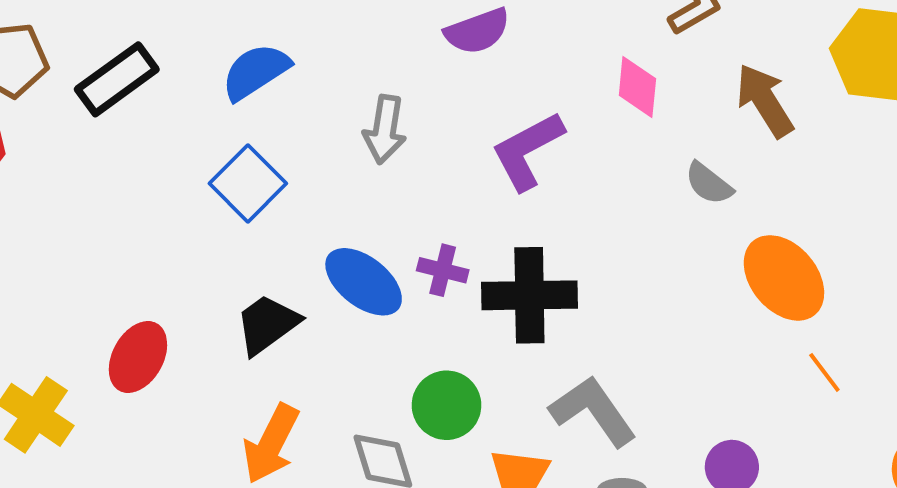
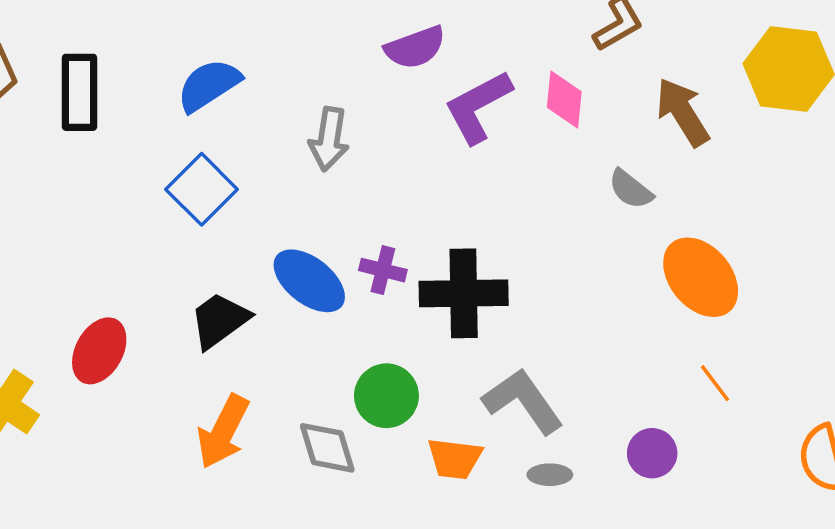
black rectangle: (117, 79) -> (79, 92), turned -54
purple L-shape: (528, 151) -> (478, 107), moved
orange line: (824, 372) -> (715, 383), moved

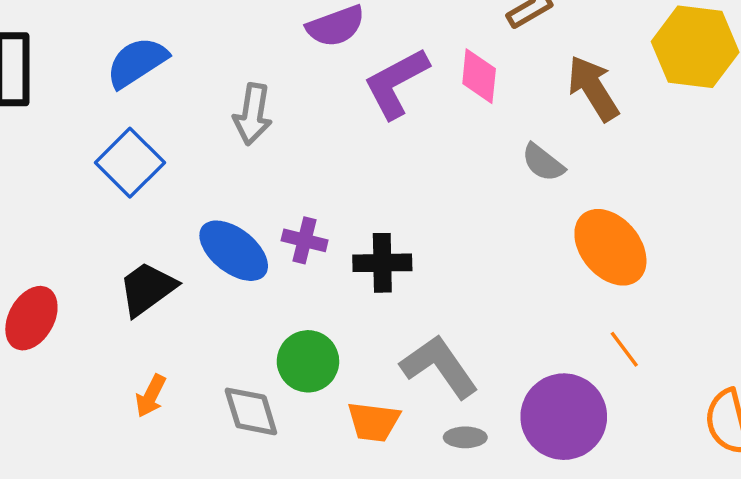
black cross: (464, 293) -> (382, 263), size x0.7
orange arrow: (223, 432) -> (151, 396), size x0.6
purple circle: (652, 453) -> (564, 417), size x1.8

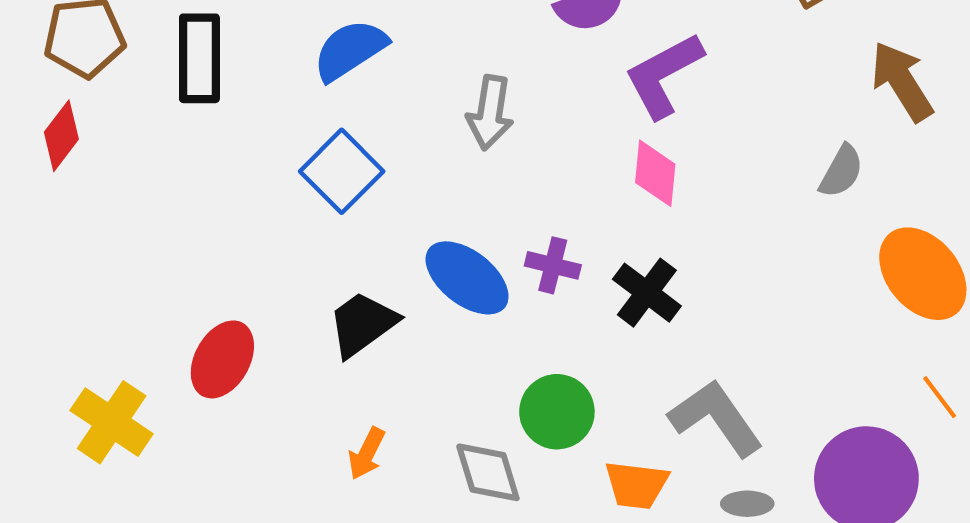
pink diamond: (479, 76) -> (655, 173), moved
gray semicircle: (543, 163) -> (841, 171), turned -99
black cross: (382, 263) -> (647, 293), turned 38

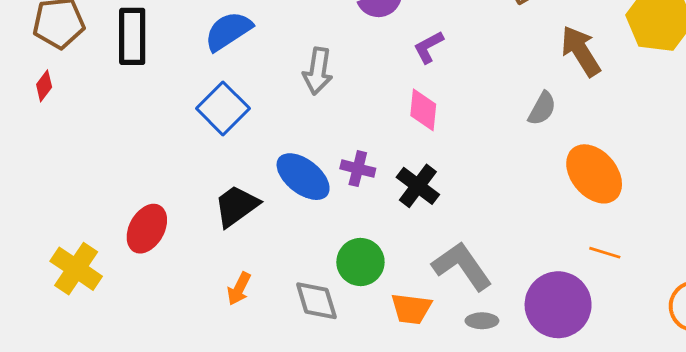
purple L-shape: (664, 75) -> (429, 47), size x0.6
red diamond: (61, 136) -> (44, 86), size x0.7
orange line: (940, 397) -> (605, 253), turned -36

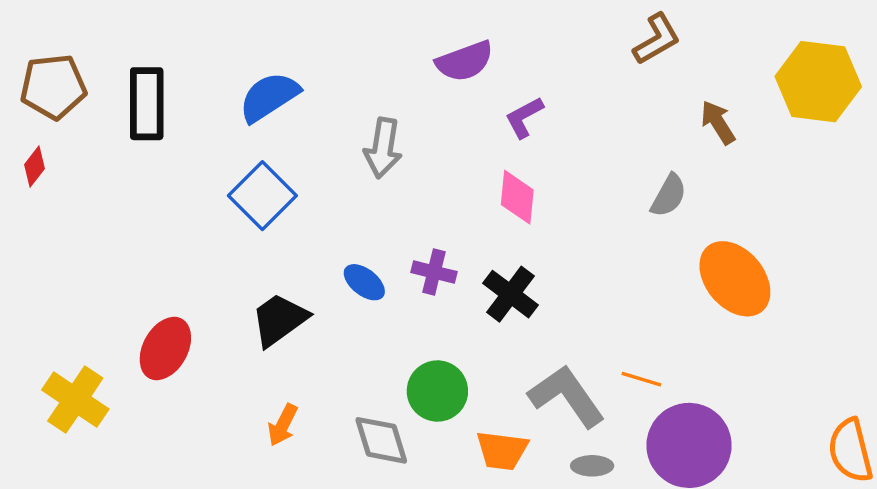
brown arrow: (581, 51) -> (718, 122), size x0.7
blue ellipse: (303, 177) -> (364, 282), size x0.6
orange line: (605, 253) -> (641, 379), moved

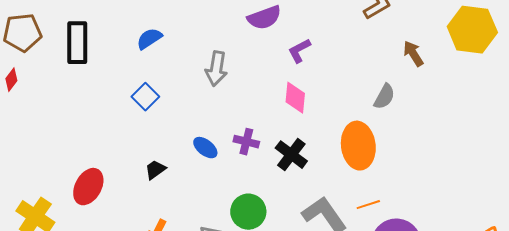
blue semicircle: (269, 97) -> (149, 39), size x0.7
blue square: (262, 196) -> (145, 97), size x0.7
orange ellipse: (735, 279) -> (358, 146), moved, turned 33
black trapezoid: (279, 320) -> (155, 170), size x0.6
orange line: (641, 379) -> (368, 205), turned -35

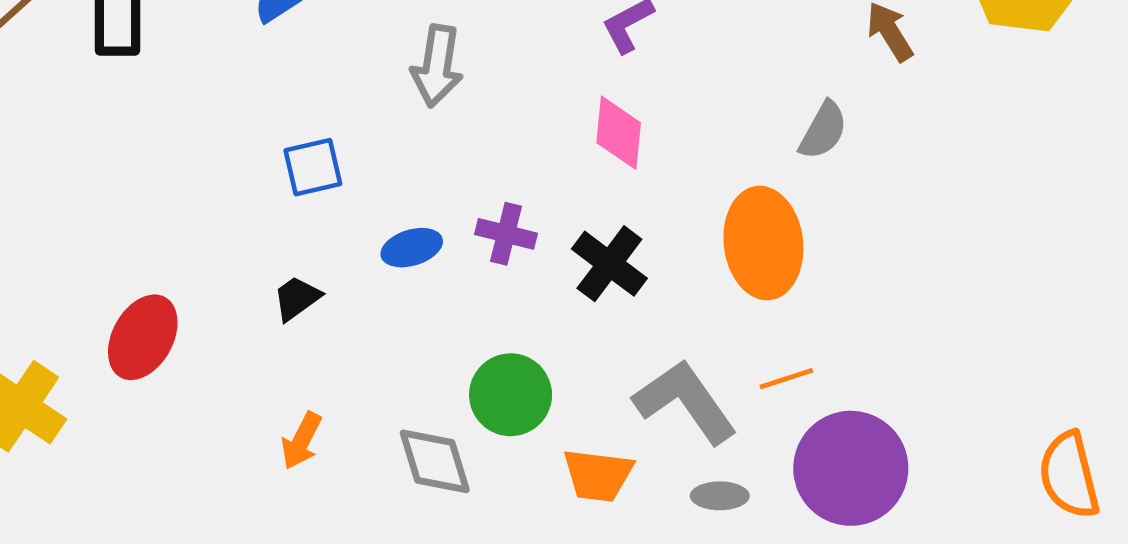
blue square: (145, 97) -> (313, 167), moved, turned 32
blue ellipse: (205, 148) -> (412, 248), turned -55

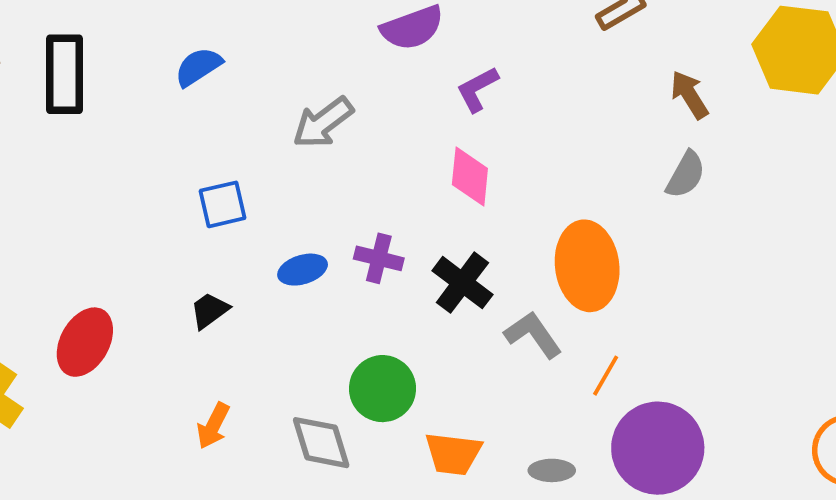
gray arrow: (437, 66) -> (323, 123), turned 44
gray semicircle: (823, 130) -> (686, 175), moved
orange line: (786, 379) -> (606, 376), turned -42
gray L-shape: (685, 402) -> (533, 335), moved, size x0.7

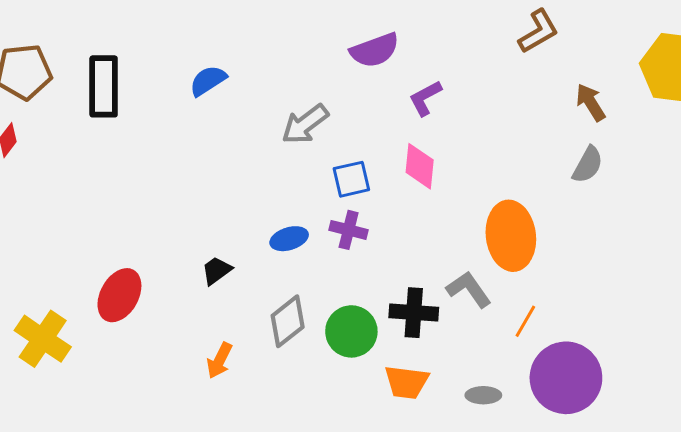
blue square: (223, 204) -> (351, 179), moved
black cross: (462, 283) -> (414, 313), moved, turned -33
gray diamond: (321, 443) -> (288, 321), moved, turned 69

